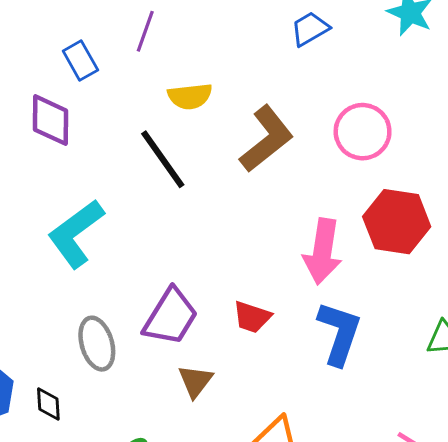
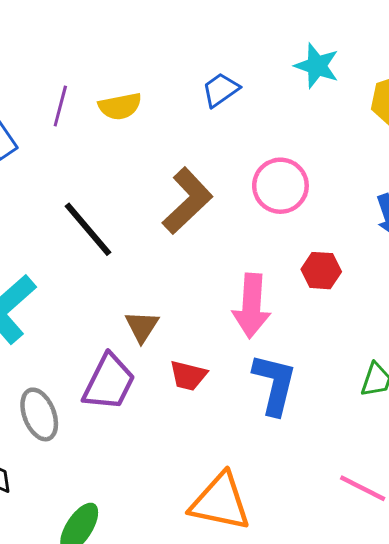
yellow semicircle: (190, 96) -> (120, 106), moved
red hexagon: (397, 222) -> (321, 271), size x0.6
brown triangle: (195, 381) -> (142, 326), moved

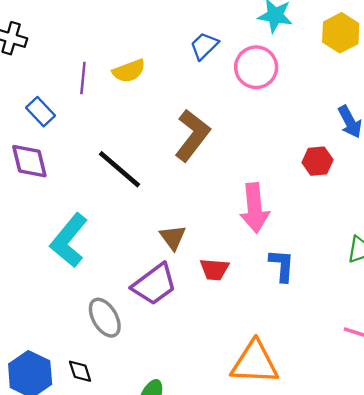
pink circle: (280, 186) -> (256, 67), moved
red hexagon: (321, 271) -> (317, 161), moved
purple trapezoid: (109, 382) -> (154, 284), turned 36
blue L-shape: (275, 384) -> (282, 265), size x0.7

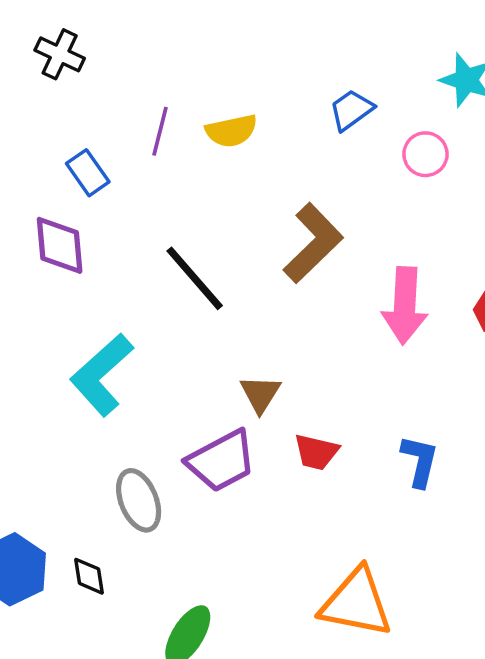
pink circle: (256, 67) -> (425, 154), size x0.7
pink arrow: (254, 208) -> (405, 306), moved

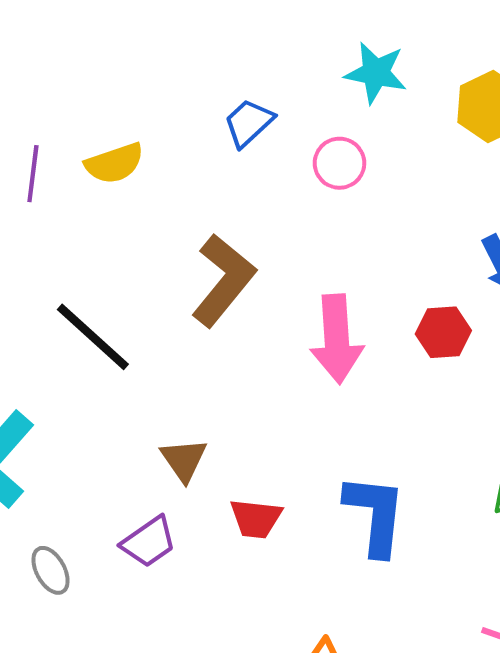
purple trapezoid: (221, 461) -> (149, 542), size x0.7
blue L-shape: (420, 461) -> (375, 515), size x1.4
gray ellipse: (139, 500) -> (51, 570), moved, size x0.7

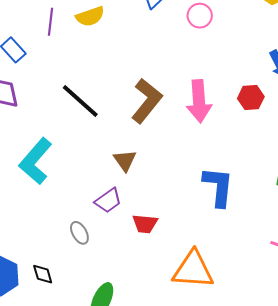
brown L-shape: (223, 280) -> (147, 101), moved
red trapezoid: (256, 519) -> (145, 224), moved
gray ellipse: (51, 570) -> (79, 233), moved

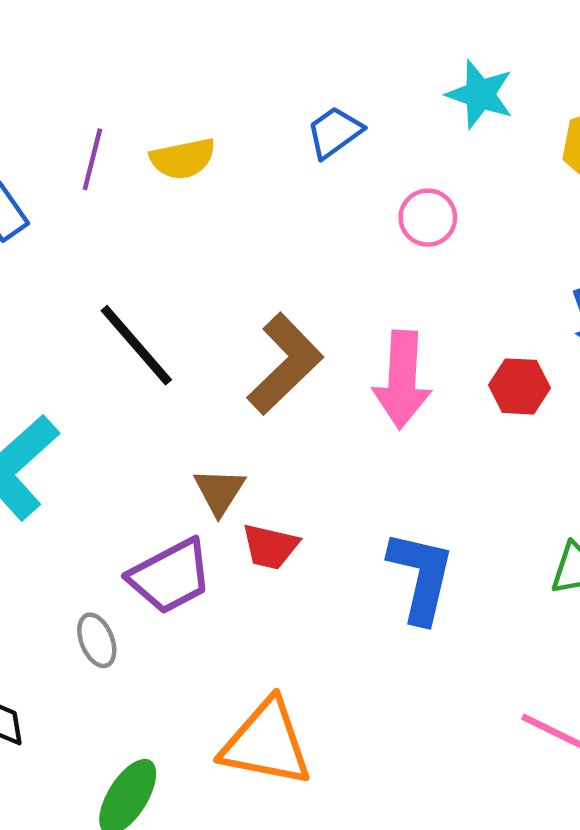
pink circle: (200, 16) -> (428, 218), moved
purple trapezoid: (108, 201) -> (170, 576), size x1.4
red trapezoid: (145, 224) -> (270, 547), moved
orange triangle: (193, 270) -> (266, 743), moved

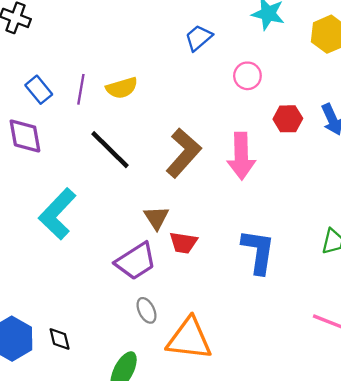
purple line: (92, 159) -> (81, 89), moved
yellow semicircle: (183, 159) -> (122, 88), moved
red hexagon: (519, 386) -> (288, 119), moved
gray ellipse: (97, 640) -> (147, 310), moved

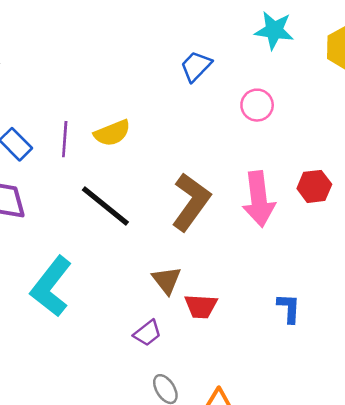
red hexagon: (288, 119) -> (314, 186), moved
blue L-shape: (258, 251) -> (289, 308), size x0.6
purple trapezoid: (136, 261) -> (147, 333), size x0.6

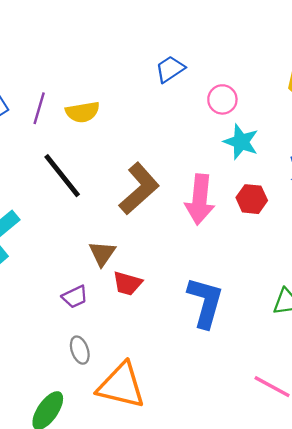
cyan star: (274, 30) -> (241, 142), moved
pink circle: (257, 105) -> (222, 99), moved
blue L-shape: (289, 308) -> (205, 302), size x1.8

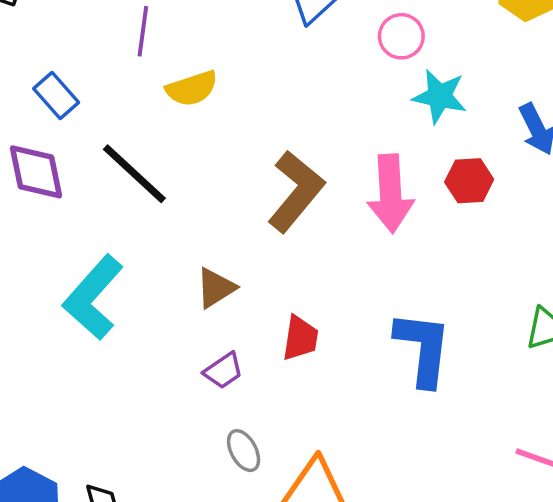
purple line: (39, 108) -> (143, 31), moved
black line: (62, 176) -> (134, 174), moved
brown triangle: (102, 254) -> (216, 288), moved, turned 32
red trapezoid: (127, 283) -> (300, 338), turned -88

